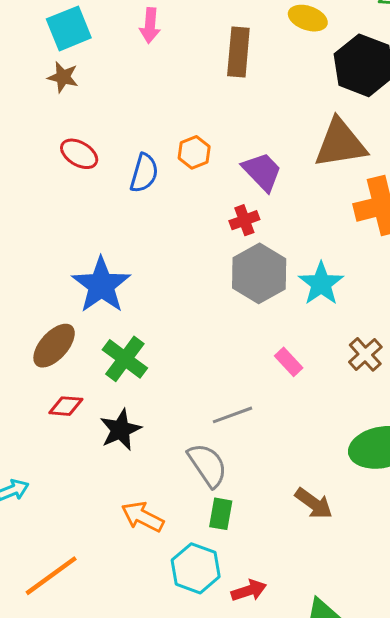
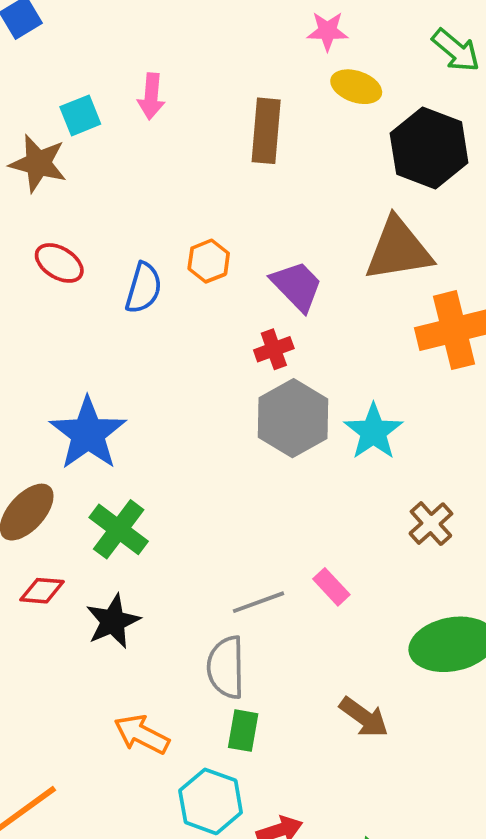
cyan square: (69, 28) -> (80, 115), moved, size x0.7
brown star: (63, 77) -> (38, 163), size x1.4
pink rectangle: (289, 362) -> (331, 587), moved
gray semicircle: (207, 465) -> (226, 667), turned -147

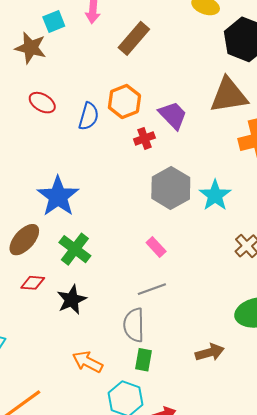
brown rectangle: (266, 131) -> (134, 38), moved, turned 36
orange hexagon: (209, 261) -> (124, 102), size x1.4
red cross: (274, 349) -> (144, 138), moved
pink rectangle: (331, 587) -> (156, 247), moved
brown arrow: (364, 717) -> (210, 352), turned -52

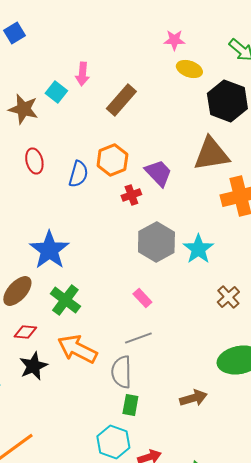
cyan square: (54, 21) -> (56, 92), moved, turned -30
red ellipse: (42, 103) -> (34, 161), turned 45
black star: (72, 300) -> (33, 366), moved
orange arrow: (88, 362) -> (77, 349), moved, size x1.4

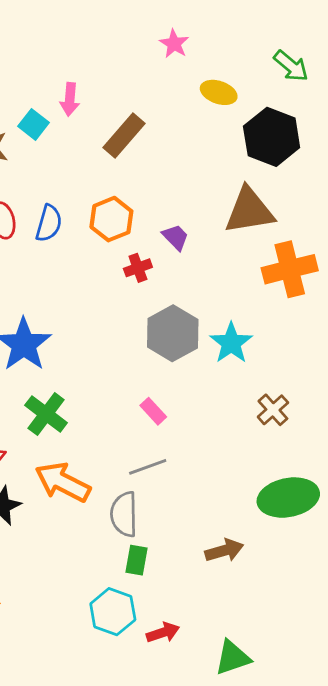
pink star: (174, 40) -> (174, 44), moved, turned 30
purple trapezoid: (158, 173) -> (176, 237), size x0.7
blue semicircle: (78, 174) -> (49, 223), moved

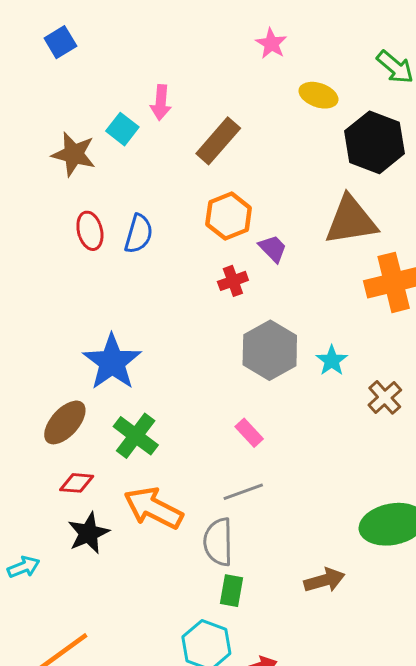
orange hexagon: (111, 219) -> (229, 216), moved
cyan star: (231, 343) -> (332, 361), size x0.7
brown cross: (273, 410) -> (385, 397), moved

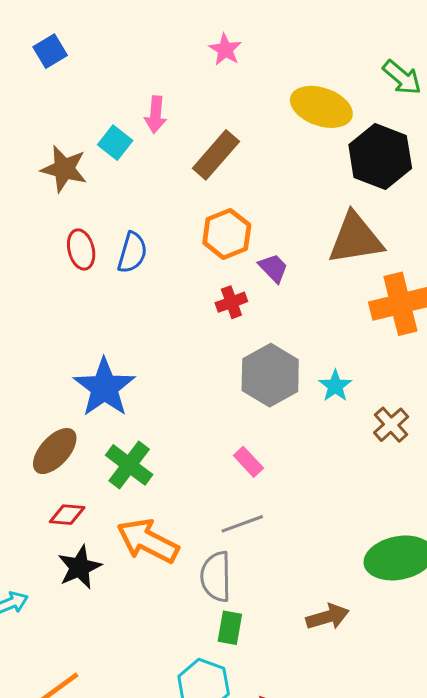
pink star: (271, 44) -> (225, 50), moved
yellow ellipse: (318, 95) -> (321, 107), size x1.5

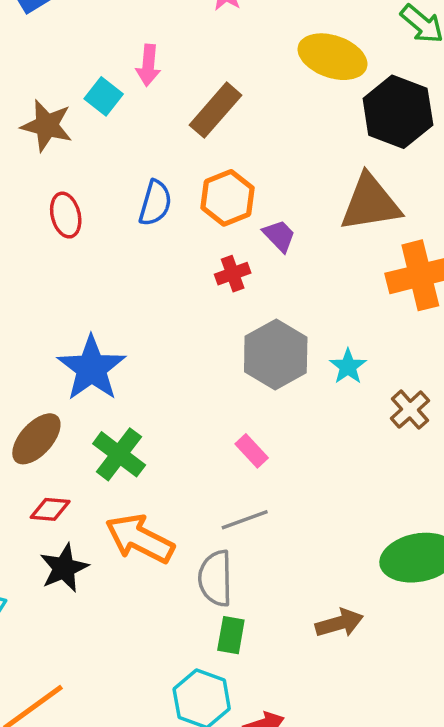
blue semicircle: (132, 253) -> (155, 203), moved

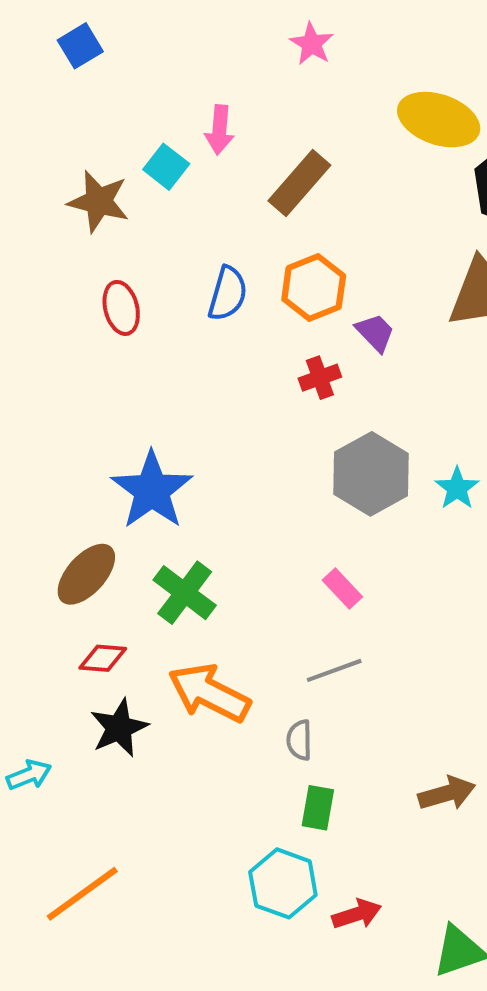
gray semicircle: (215, 578) -> (299, 740), size x0.6

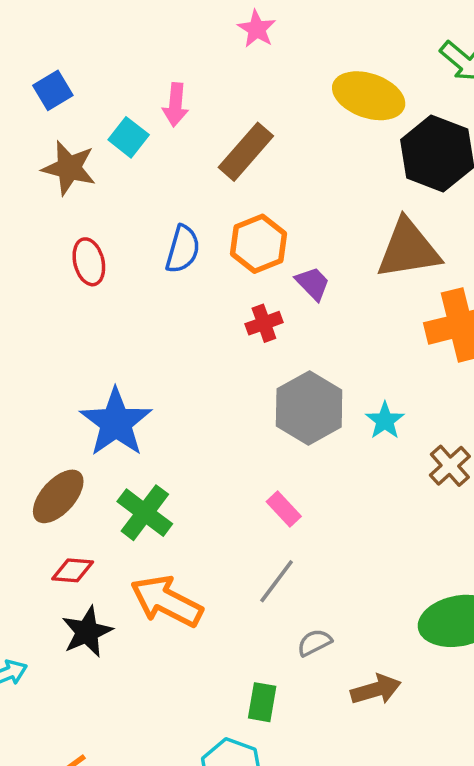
blue square: (80, 46) -> (53, 90), moved
gray line: (334, 670) -> (277, 581), turned -33
gray semicircle: (299, 740) -> (314, 643), moved, turned 64

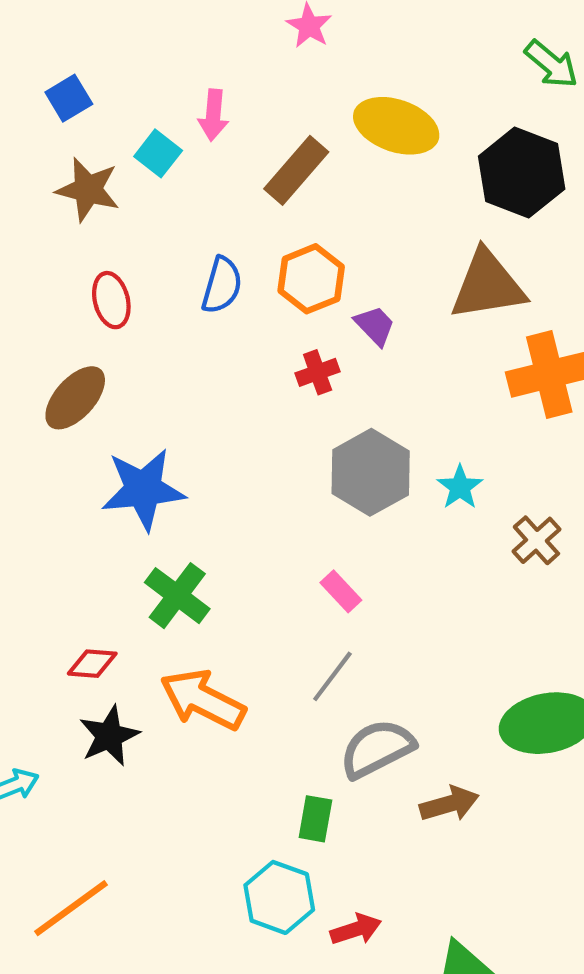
yellow ellipse: (369, 96) -> (396, 126), moved
blue star: (116, 422) -> (143, 489), turned 30
brown ellipse: (58, 496) -> (75, 398), moved
gray semicircle: (314, 643) -> (377, 749), size x1.8

